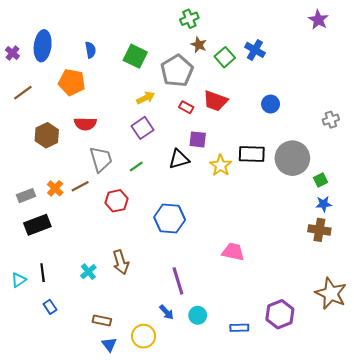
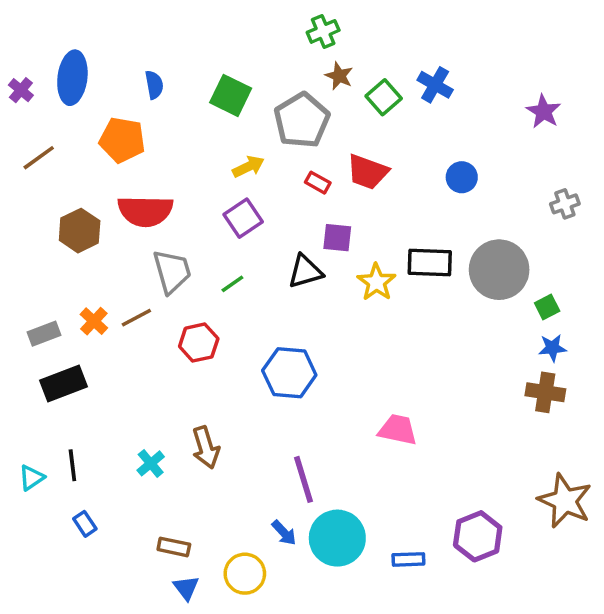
purple star: (318, 20) -> (544, 111), moved
red semicircle: (85, 124) -> (145, 211), size x1.4
cyan circle: (198, 315) -> (337, 538), size x1.8

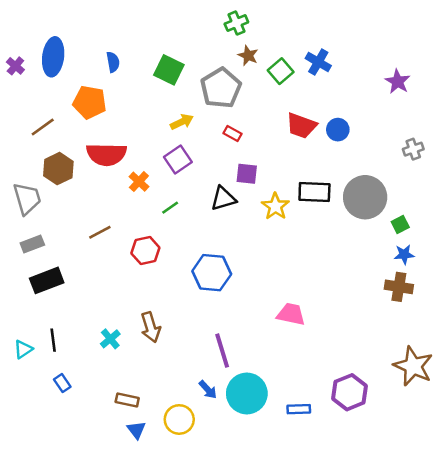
brown line: (39, 158) -> (43, 127), moved
red trapezoid: (368, 172) -> (301, 126), moved
gray trapezoid: (172, 271) -> (27, 199), moved
orange cross: (94, 321) -> (139, 182), moved

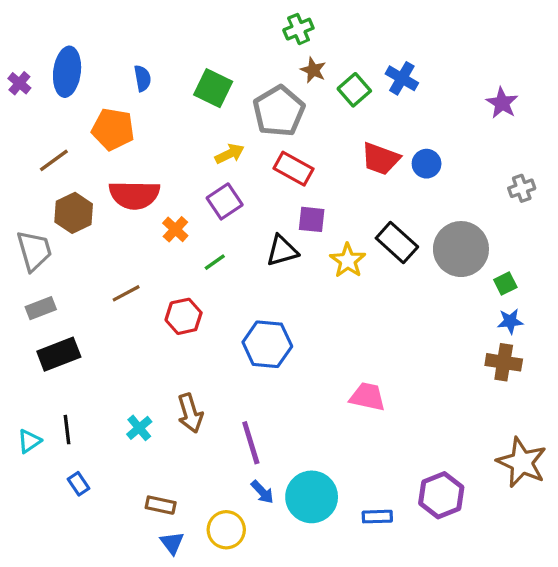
red rectangle: (233, 134) -> (294, 169), size x1.6
black rectangle: (314, 192) -> (397, 242), turned 40
purple line: (222, 351) -> (251, 443), moved

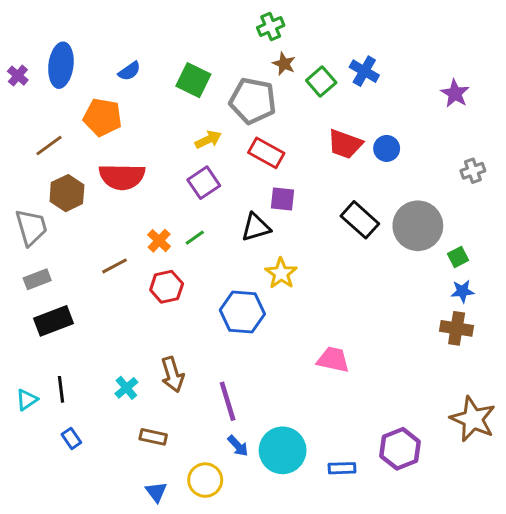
blue semicircle: (143, 78) -> (129, 71), turned 65
gray pentagon: (279, 111) -> (253, 101), turned -30
orange cross: (175, 229) -> (159, 241), moved
yellow star: (348, 261) -> (281, 273), moved
brown rectangle: (161, 505) -> (153, 437), moved

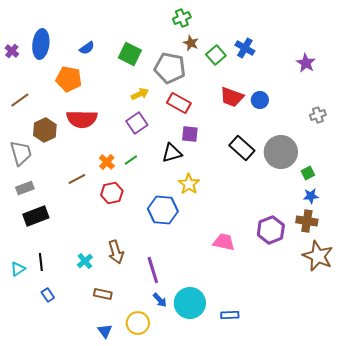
brown line: (49, 145) -> (20, 100), moved
brown star: (473, 419) -> (318, 256), moved
purple hexagon: (400, 449) -> (271, 230), moved

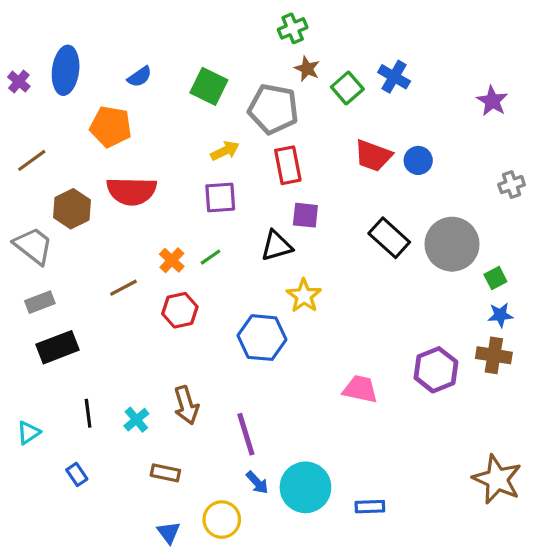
red rectangle: (179, 103) -> (288, 165), turned 50
purple square: (137, 123) -> (220, 197), turned 30
gray trapezoid: (21, 153) -> (33, 246), turned -36
brown star: (318, 256) -> (497, 479), moved
black line: (41, 262) -> (88, 413), moved

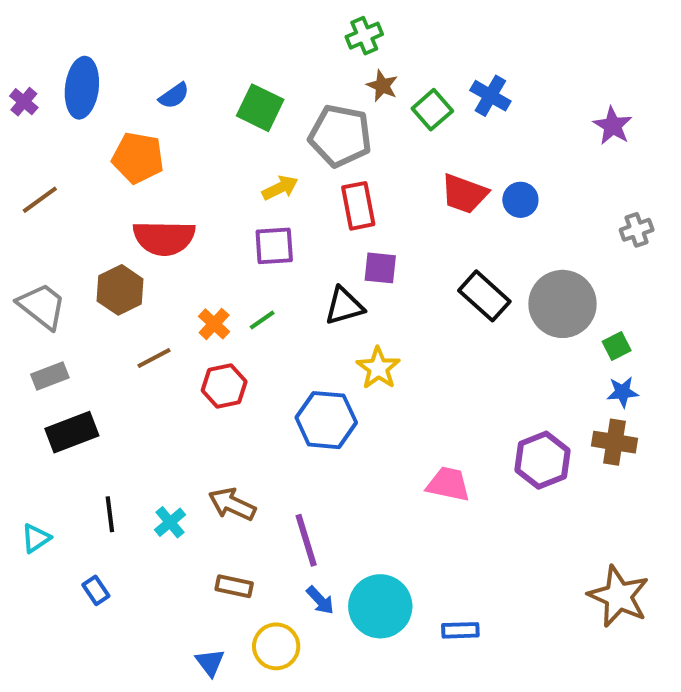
brown hexagon: (72, 209) -> (120, 290), moved
brown arrow: (186, 405) -> (232, 504), turned 132
brown rectangle: (165, 473) -> (234, 586), moved

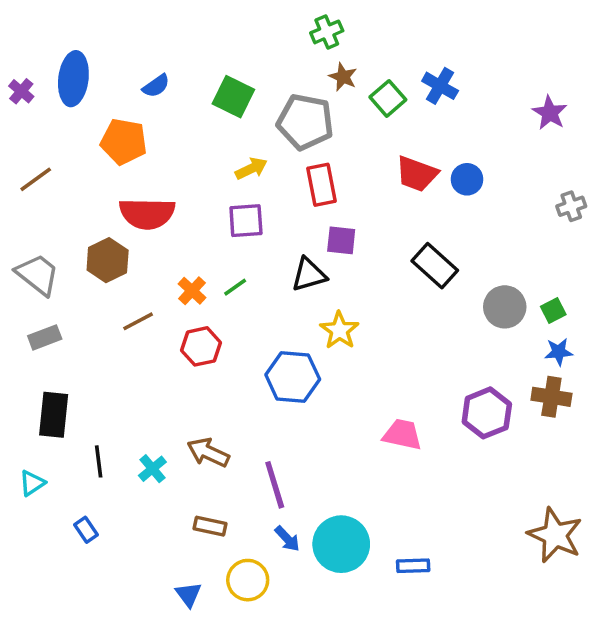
gray circle: (562, 304) -> (505, 307), moved, size x0.7
black rectangle: (72, 432) -> (54, 415), moved, turned -63

